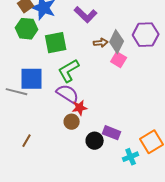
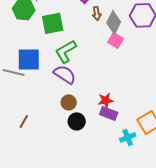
brown arrow: (101, 43) -> (97, 13), moved, turned 88
red star: (80, 108) -> (106, 100), moved
black circle: (95, 141) -> (77, 121), moved

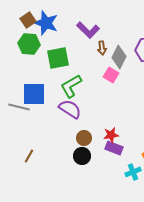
pink square: (116, 40) -> (111, 75), moved
brown circle: (69, 102) -> (84, 138), moved

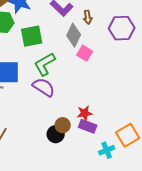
brown arrow: (102, 48) -> (88, 17), moved
gray diamond: (119, 57) -> (74, 35), moved
brown circle: (84, 138) -> (63, 125), moved

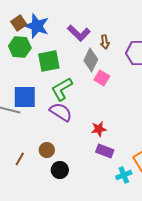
red star: (85, 113) -> (99, 129), moved
brown circle: (63, 125) -> (47, 150), moved
black circle: (56, 134) -> (60, 170), moved

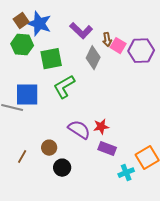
pink square: (102, 78) -> (118, 46), moved
purple semicircle: (61, 112) -> (79, 130), moved

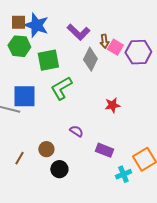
brown square: (21, 21) -> (18, 22), turned 35
red star: (101, 127) -> (112, 105), moved
purple semicircle: (79, 130) -> (76, 131), size x0.6

